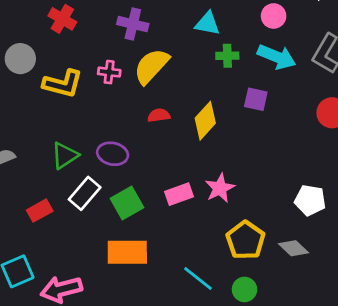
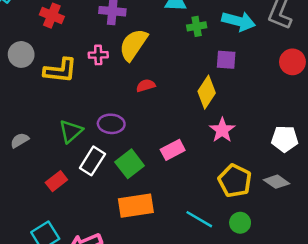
yellow diamond: (205, 121) -> (207, 92), moved
pink star: (220, 188) -> (222, 130), moved

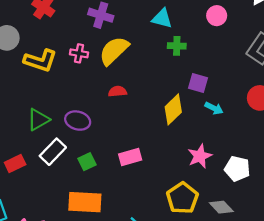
cyan arrow: (239, 21) -> (214, 108), moved, size x0.6
pink star: (222, 130) -> (200, 156), moved
green square: (130, 164) -> (87, 162), size x0.7

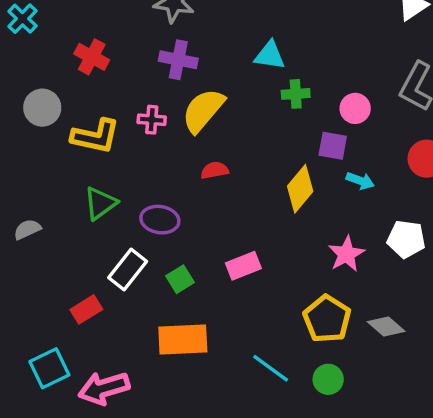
pink circle: (217, 16) -> (355, 108), moved
green triangle: (38, 120) -> (100, 203), moved
red rectangle: (15, 164) -> (86, 309), moved
white pentagon: (237, 169) -> (406, 239), moved

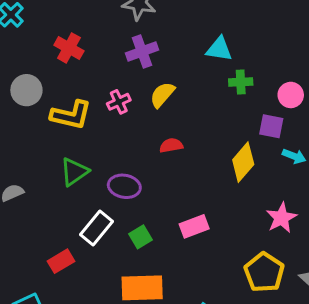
purple cross: (178, 60) -> (142, 52), turned -32
yellow semicircle: (203, 110) -> (162, 95), size x0.7
pink cross: (152, 120) -> (119, 102), turned -30

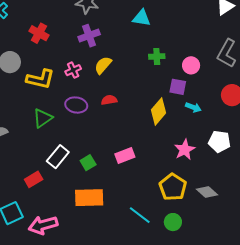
cyan triangle: (219, 49) -> (142, 18), moved
purple ellipse: (124, 186) -> (76, 105), moved

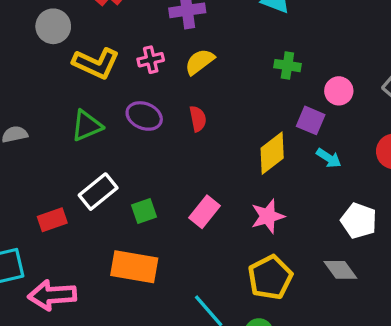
red semicircle: (109, 100) -> (198, 119), turned 77
pink star: (185, 150) -> (268, 216), moved
pink rectangle: (125, 156) -> (205, 212), turned -42
gray diamond: (207, 192) -> (340, 270), moved

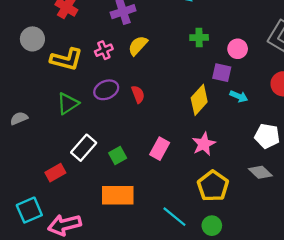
purple ellipse: (144, 116) -> (106, 90), turned -35
red semicircle: (198, 119) -> (138, 94), moved

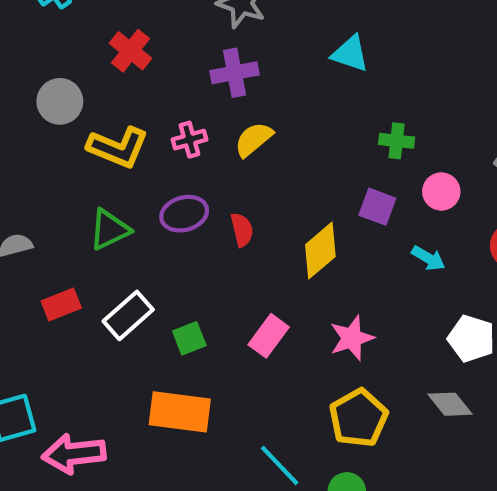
green cross: (199, 38) -> (397, 141), moved
pink circle: (238, 49) -> (441, 192), moved
purple square: (222, 73) -> (377, 207), moved
yellow diamond: (199, 100) -> (320, 251), moved
red rectangle: (55, 173) -> (61, 305), moved

